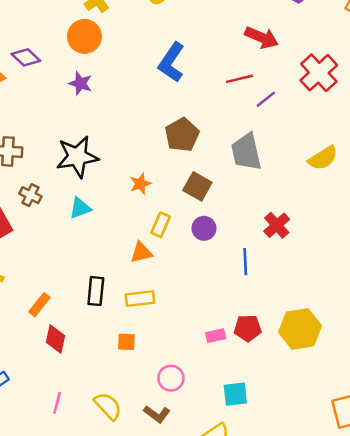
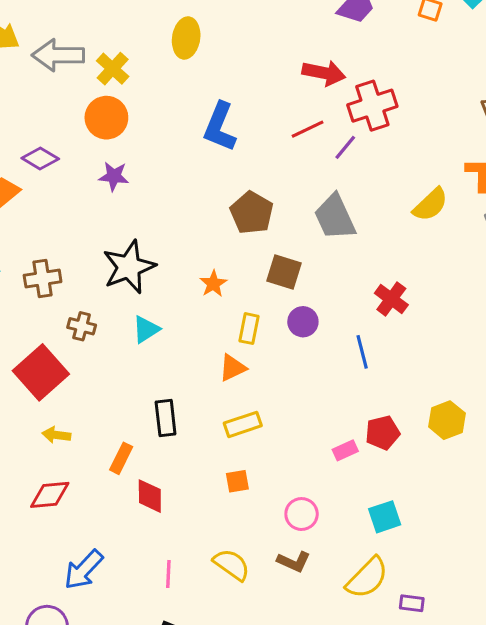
red cross: (319, 73) -> (372, 106), moved, turned 36
black rectangle: (96, 291) -> (166, 418), moved
yellow hexagon: (300, 329) -> (447, 420), size x0.7

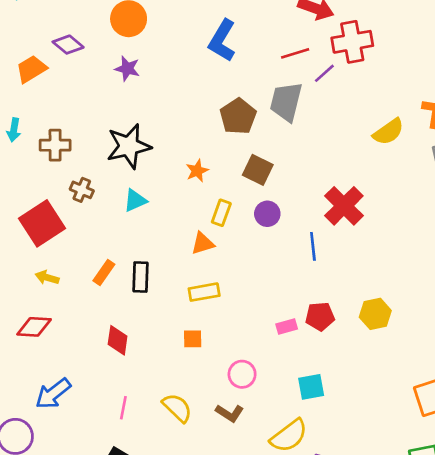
gray trapezoid: (335, 217) -> (286, 102), moved, turned 30
red cross: (391, 299) -> (344, 206), size x1.4
orange rectangle: (121, 458) -> (104, 273), moved

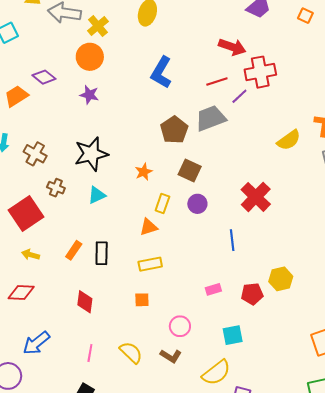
gray trapezoid: (286, 102) -> (211, 118), turned 56
brown cross: (55, 145) -> (35, 154), turned 30
blue line: (313, 246) -> (232, 240), moved
red pentagon: (320, 316) -> (252, 294), moved

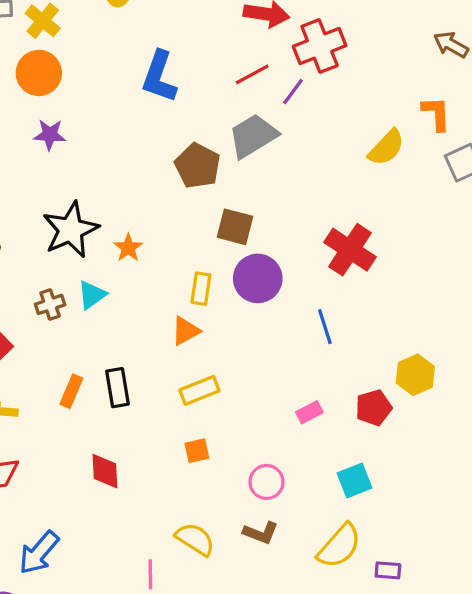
orange star: (144, 172) -> (128, 248), moved
brown cross: (56, 188) -> (50, 304), moved, turned -30
purple circle: (197, 204) -> (258, 278), size x1.5
pink line: (90, 353) -> (150, 574), moved

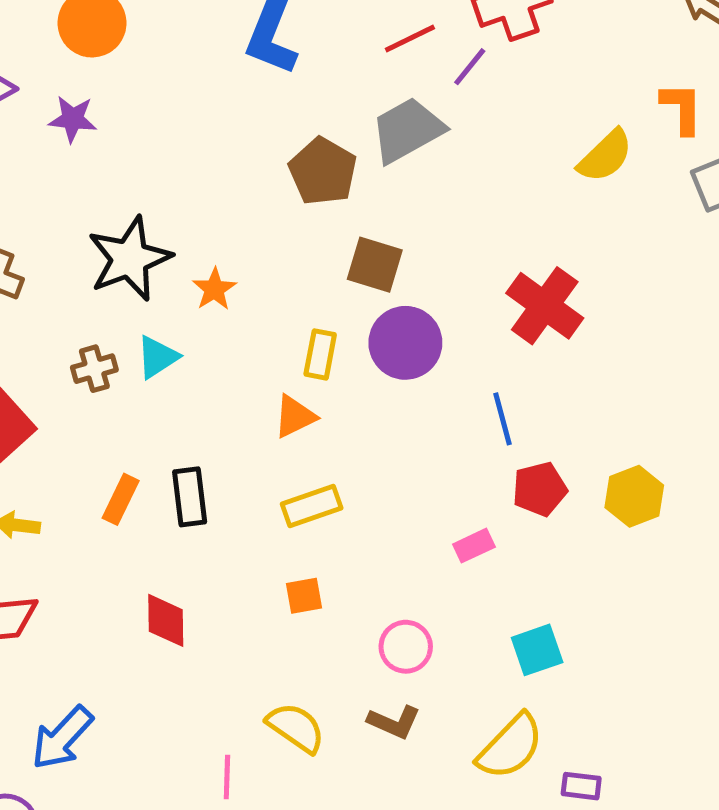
purple star: (50, 135) -> (73, 119), moved
red pentagon: (374, 408) -> (540, 489), moved

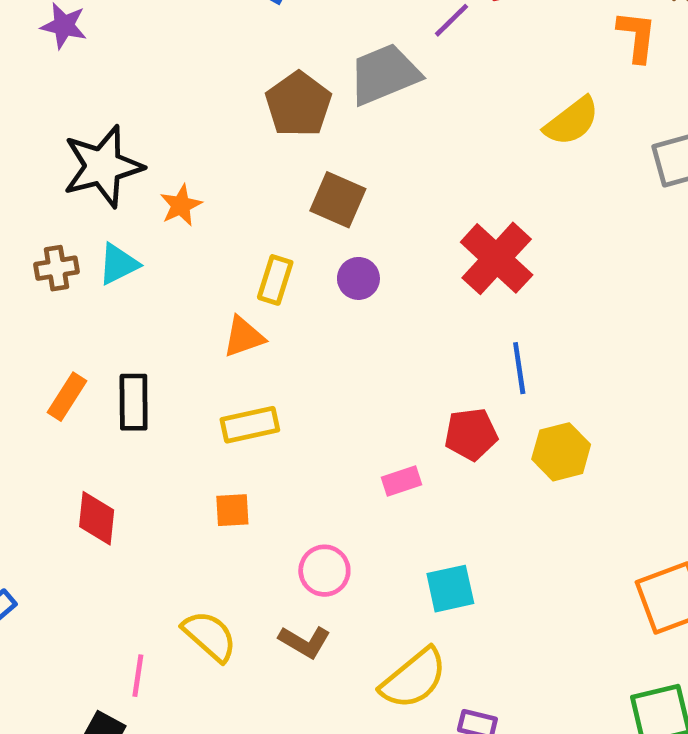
orange L-shape: (682, 108) -> (637, 36), moved
purple circle: (405, 343) -> (358, 278), size x0.6
blue line: (502, 419) -> (519, 368), moved

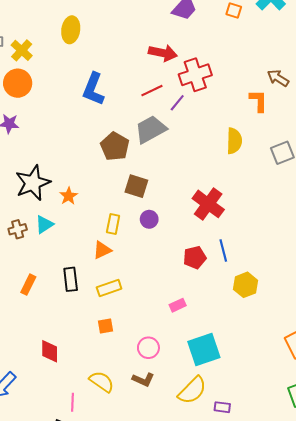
yellow semicircle: (572, 121) -> (234, 141), turned -45
black rectangle: (134, 402) -> (71, 279), moved
red pentagon: (471, 434) -> (195, 258), moved
red diamond: (97, 518) -> (50, 351), moved
cyan square: (450, 589) -> (204, 350), size x1.5

